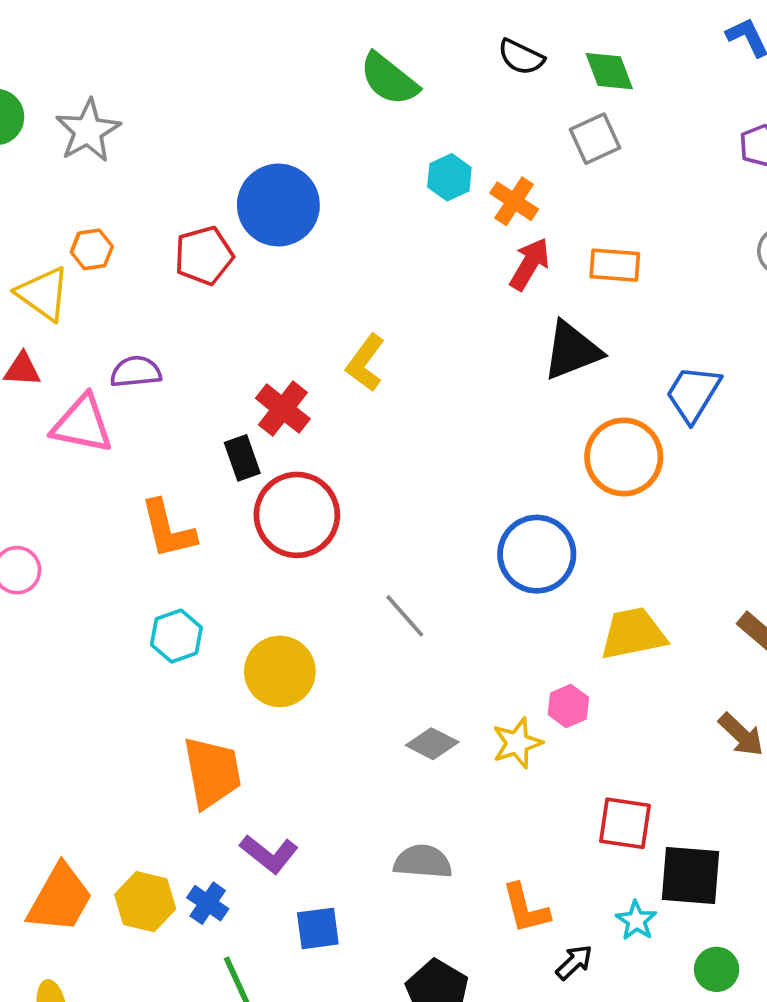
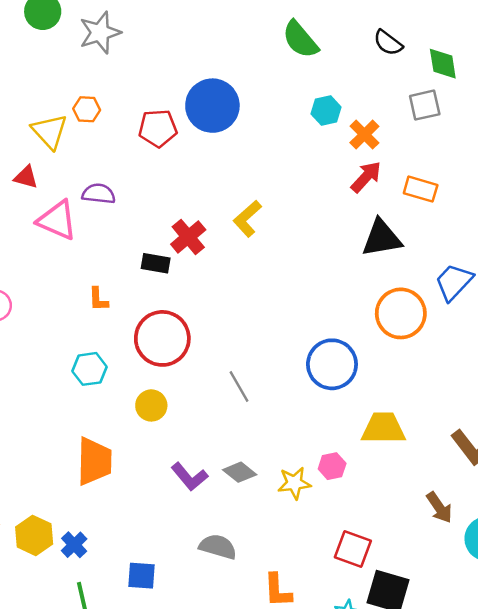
black rectangle: (242, 458) -> (156, 263), turned -72
red circle: (297, 515) -> (162, 338), moved
orange L-shape: (168, 529) -> (98, 299), size x0.6
yellow circle: (280, 671) -> (151, 405), size x0.7
purple L-shape: (269, 854) -> (189, 477), moved

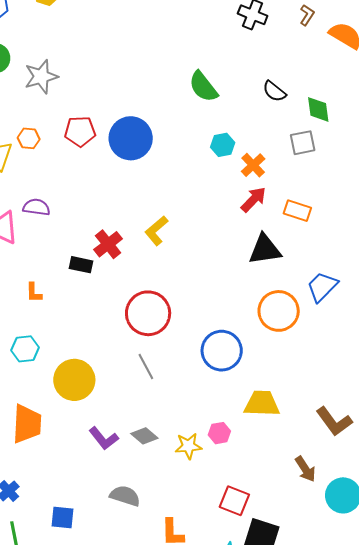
red pentagon: (158, 128) -> (80, 131), moved
red circle: (162, 338) -> (148, 313), moved
yellow circle: (151, 405) -> (74, 380), size x1.6

